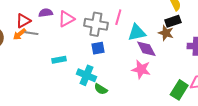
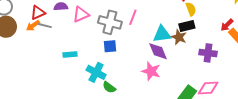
cyan triangle: (137, 33) -> (162, 34), moved

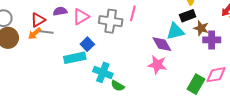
cyan triangle: (162, 34) -> (175, 31), moved
brown star: (179, 37) -> (201, 28), moved
blue square: (110, 46) -> (87, 44), moved, turned -32
cyan rectangle: (70, 54) -> (75, 58), size x1.5

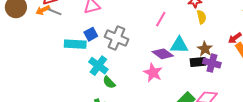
pink line: (133, 13) -> (161, 19), moved
black rectangle: (188, 16) -> (198, 62), moved
gray cross: (111, 21) -> (117, 38), moved
purple diamond: (162, 44) -> (163, 54), turned -40

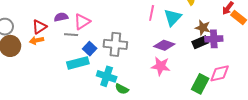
orange arrow: (43, 10) -> (37, 40), turned 32
gray line: (55, 12) -> (71, 35), moved
cyan triangle: (179, 45) -> (173, 17), moved, turned -30

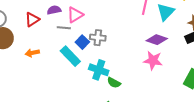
orange arrow: (37, 40) -> (32, 53), moved
gray cross: (115, 44) -> (98, 38), moved, size x0.7
cyan rectangle: (78, 63) -> (70, 56), turned 60

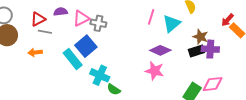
gray line: (64, 28) -> (45, 32), moved
gray cross: (98, 38) -> (98, 23), moved
blue square: (82, 42) -> (86, 46), size x1.5

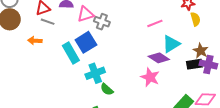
pink line: (151, 17) -> (155, 23), turned 42
cyan triangle: (172, 24) -> (171, 44), moved
cyan cross: (100, 75) -> (95, 73), turned 36

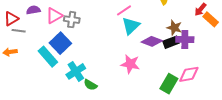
cyan triangle: (171, 44) -> (131, 26), moved
purple diamond: (159, 58) -> (152, 41), moved

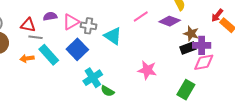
red triangle: (11, 19) -> (28, 25), turned 42
cyan triangle: (131, 26) -> (113, 36), moved, turned -42
purple diamond: (152, 41) -> (170, 21), moved
cyan rectangle: (48, 57) -> (49, 55), moved
pink diamond: (189, 74) -> (204, 62), moved

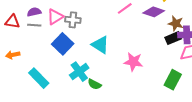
cyan triangle: (113, 36) -> (100, 45), moved
gray line: (36, 37) -> (34, 25), moved
cyan rectangle: (49, 55) -> (39, 78), moved

